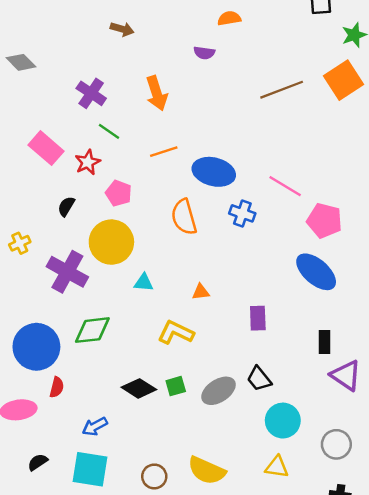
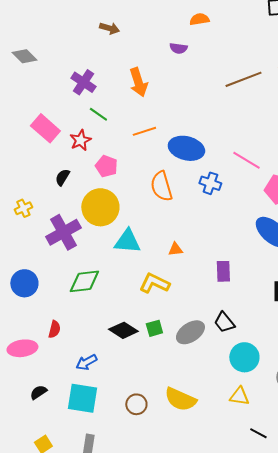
purple cross: (67, 272) -> (63, 232), turned 32
cyan triangle: (144, 282) -> (127, 241), size x1.6
blue circle: (36, 347) -> (24, 283), moved, size x0.7

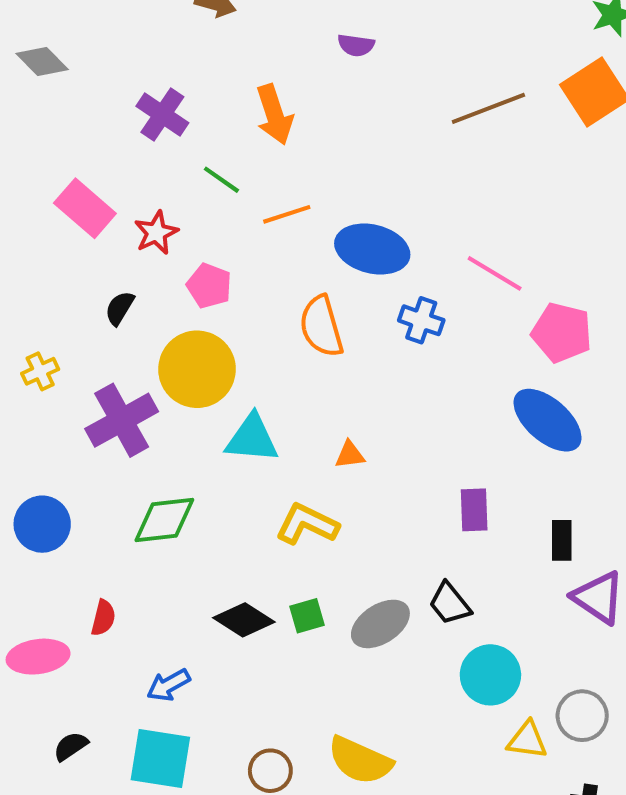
green line: (98, 114) -> (221, 180), moved
purple rectangle: (223, 271) -> (474, 510), moved
yellow triangle: (239, 396) -> (527, 740), moved

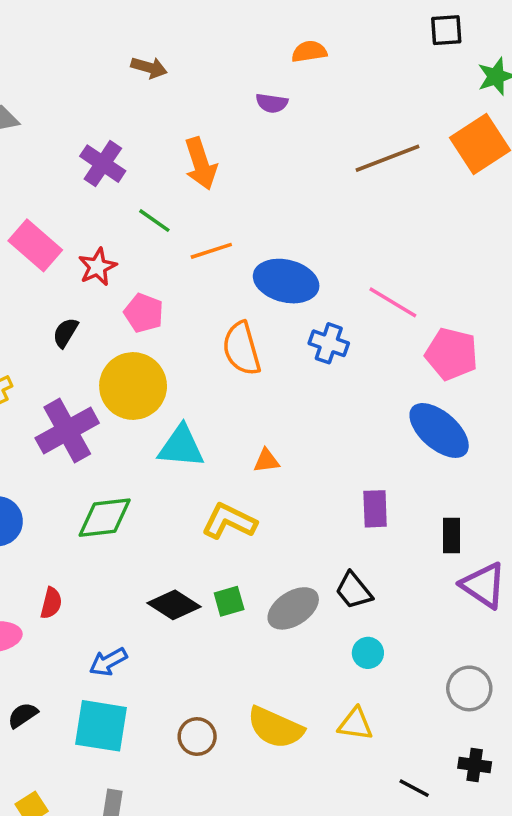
cyan circle: (490, 675) -> (368, 653), moved, size x0.6
yellow triangle: (527, 740) -> (355, 724), moved

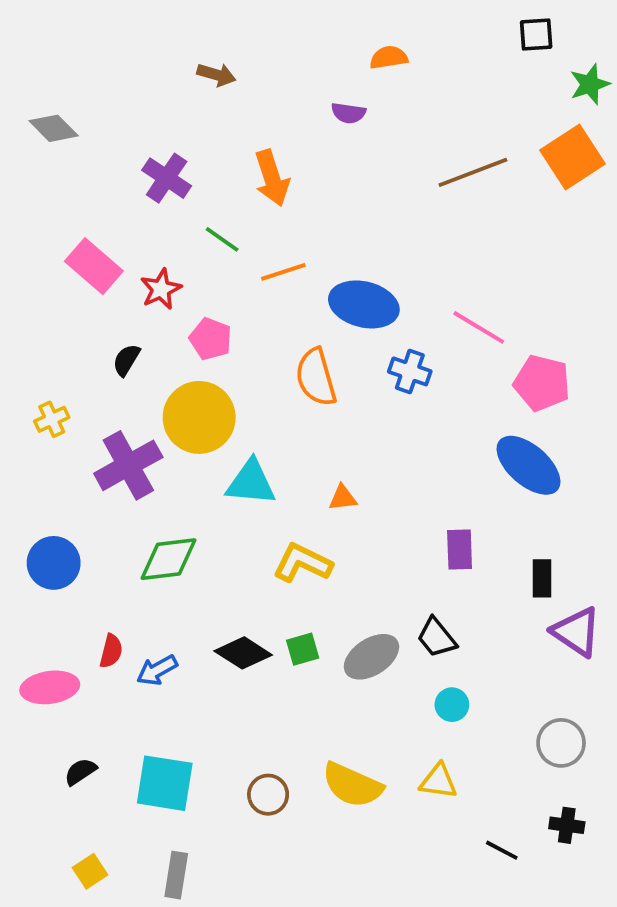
blue arrow: (108, 662) -> (157, 670), moved

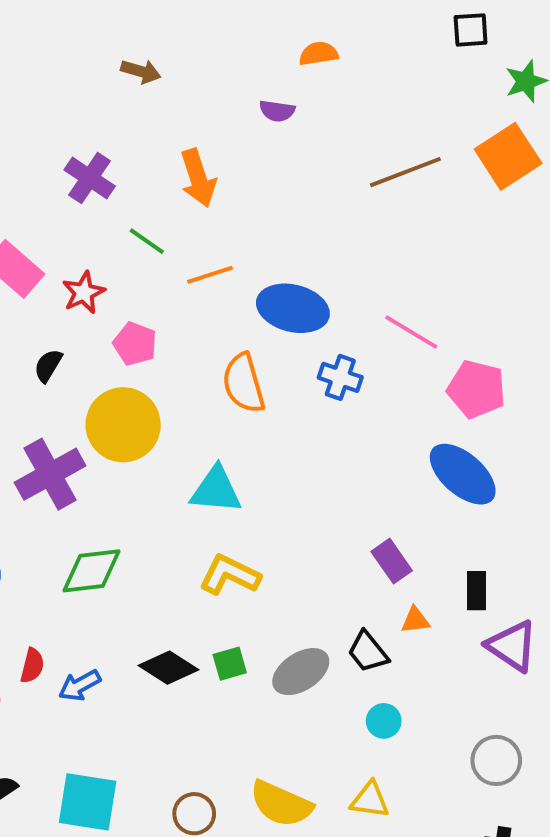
cyan triangle: (251, 483) -> (216, 490), moved
orange triangle: (343, 498) -> (415, 620), moved
purple rectangle: (460, 550) -> (392, 561), turned -33

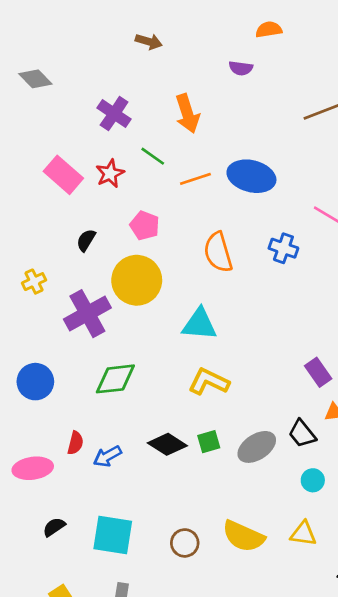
red star: (84, 293) -> (110, 174), moved
blue ellipse: (293, 308) -> (251, 176), moved

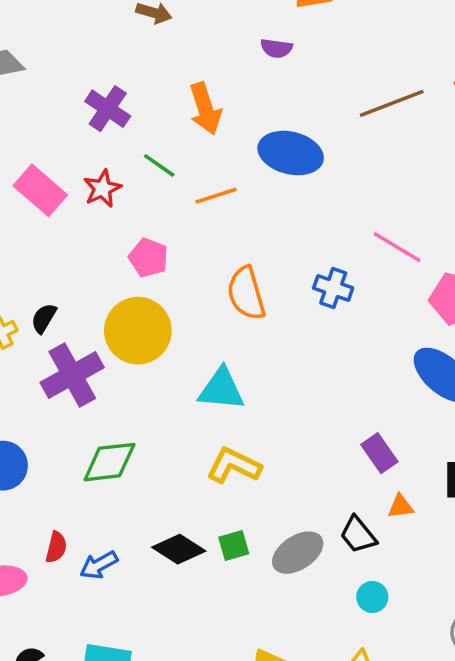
blue ellipse: (251, 176) -> (291, 153), moved
black semicircle: (86, 240) -> (44, 318), moved

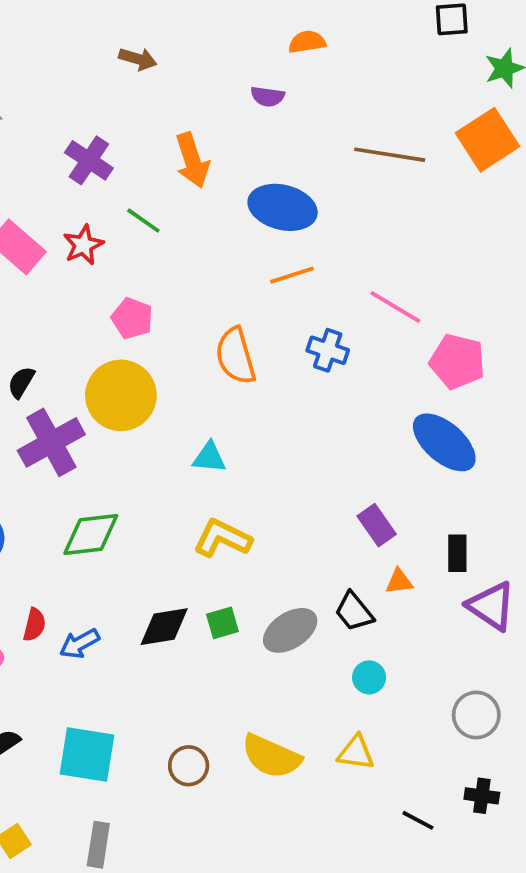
brown line: (392, 103) -> (390, 155), turned 30
orange line: (216, 196) -> (292, 275), moved
cyan triangle: (221, 389) -> (209, 457), size x0.7
black diamond: (179, 549) -> (164, 627), turned -42

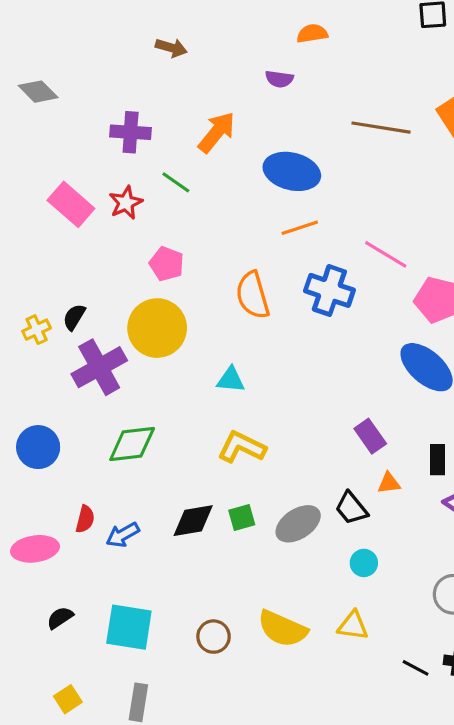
purple cross: (89, 160) -> (131, 132), turned -30
orange arrow: (192, 160) -> (217, 132), turned -123
blue cross: (328, 350) -> (329, 290), size x1.4
black line: (418, 820) -> (416, 668), moved

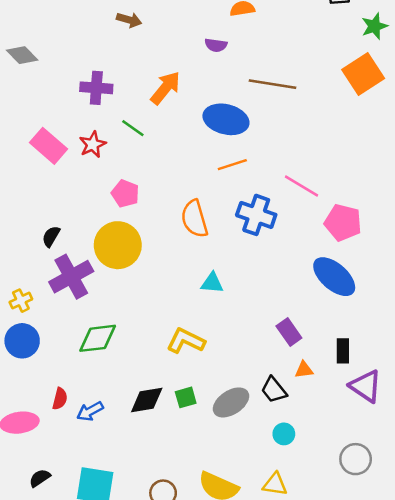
brown line: (381, 128) -> (273, 84), moved
yellow cross: (37, 330) -> (21, 301), moved
cyan triangle: (231, 380) -> (212, 283), moved

